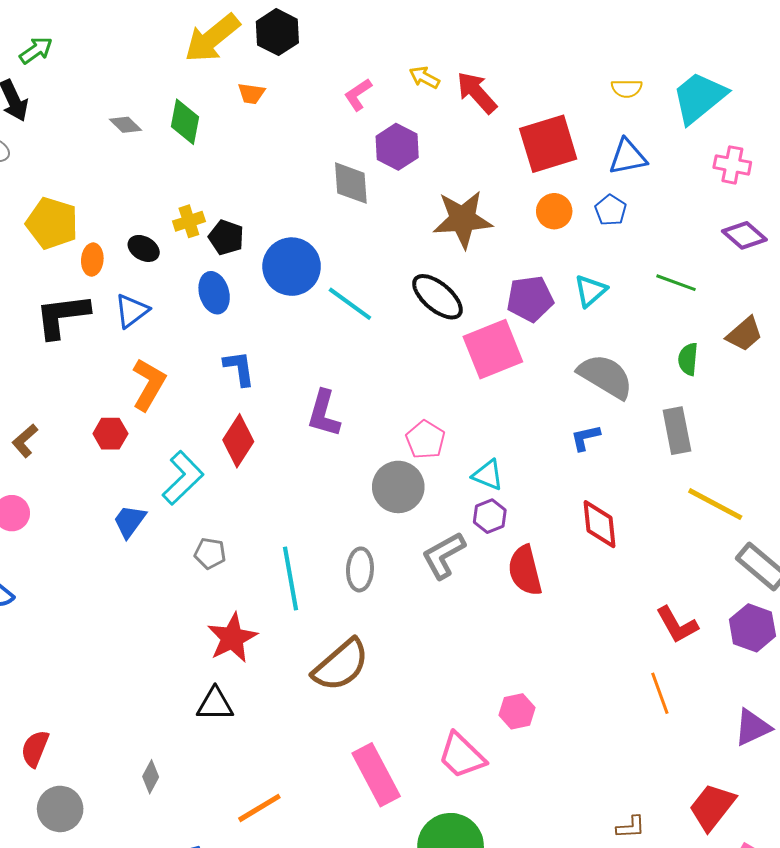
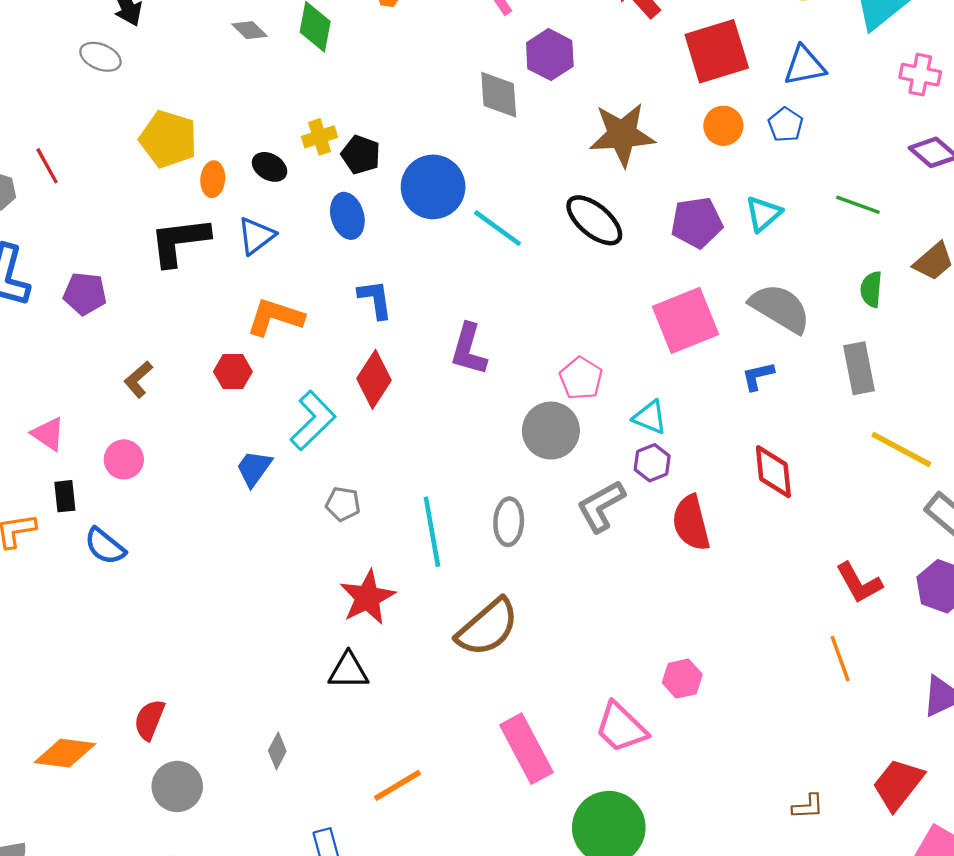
pink square: (493, 349) -> (686, 320), moved
orange L-shape: (149, 384) -> (275, 317), turned -102

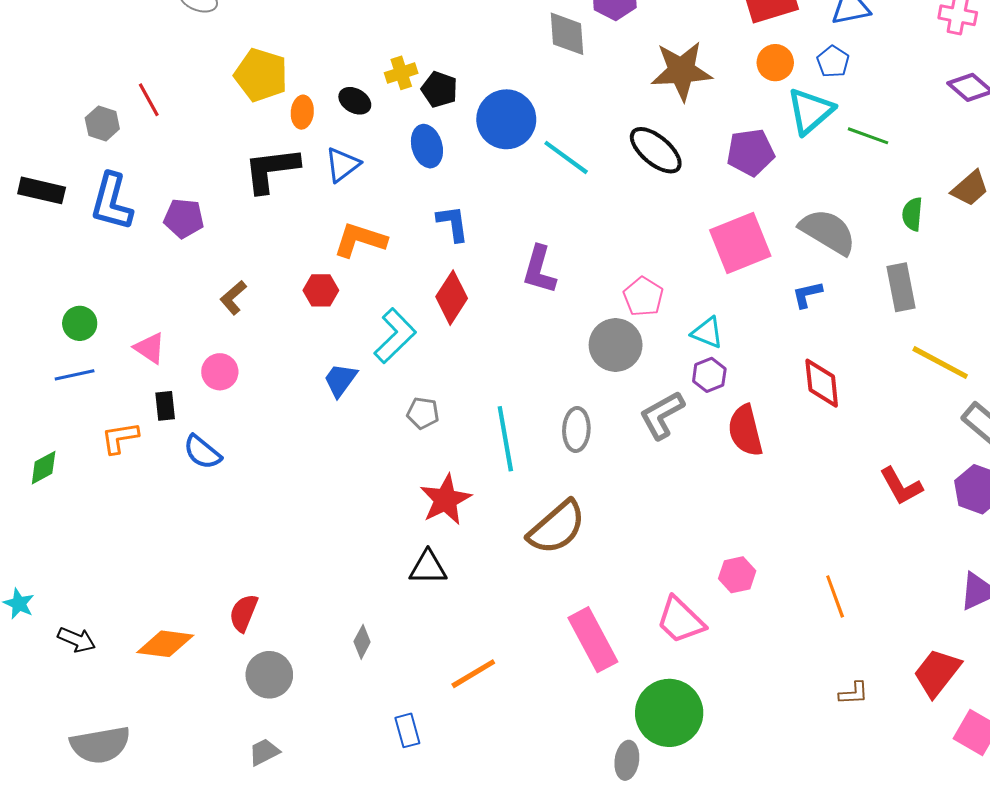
green line: (858, 205) -> (868, 136), moved
cyan triangle: (763, 214) -> (810, 111), moved, size x1.4
orange line: (840, 659) -> (835, 596), moved

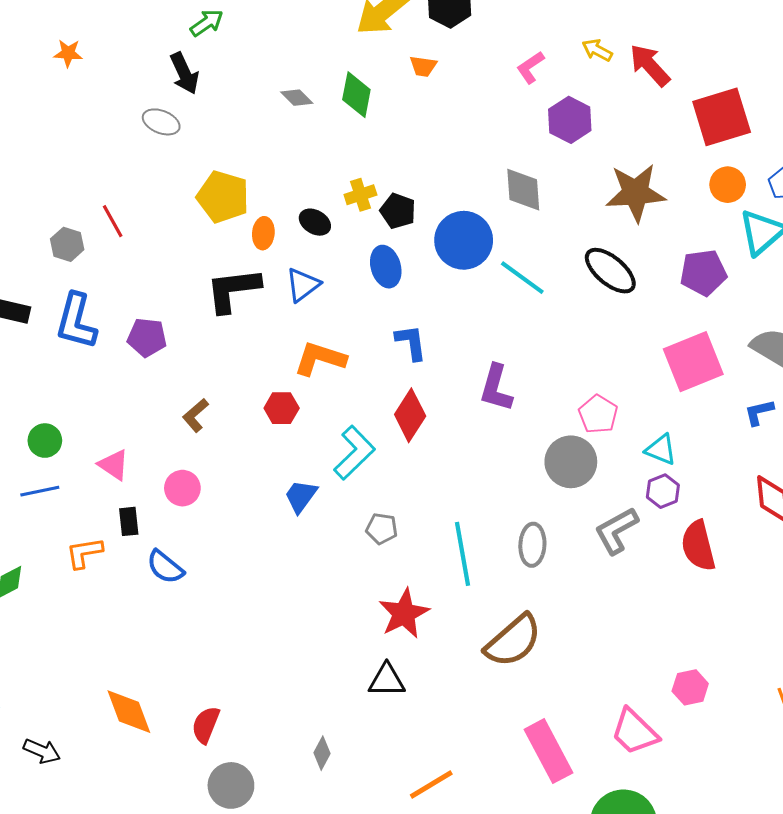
gray diamond: (567, 34) -> (523, 190), moved
orange diamond: (165, 644) -> (129, 712), moved, turned 62

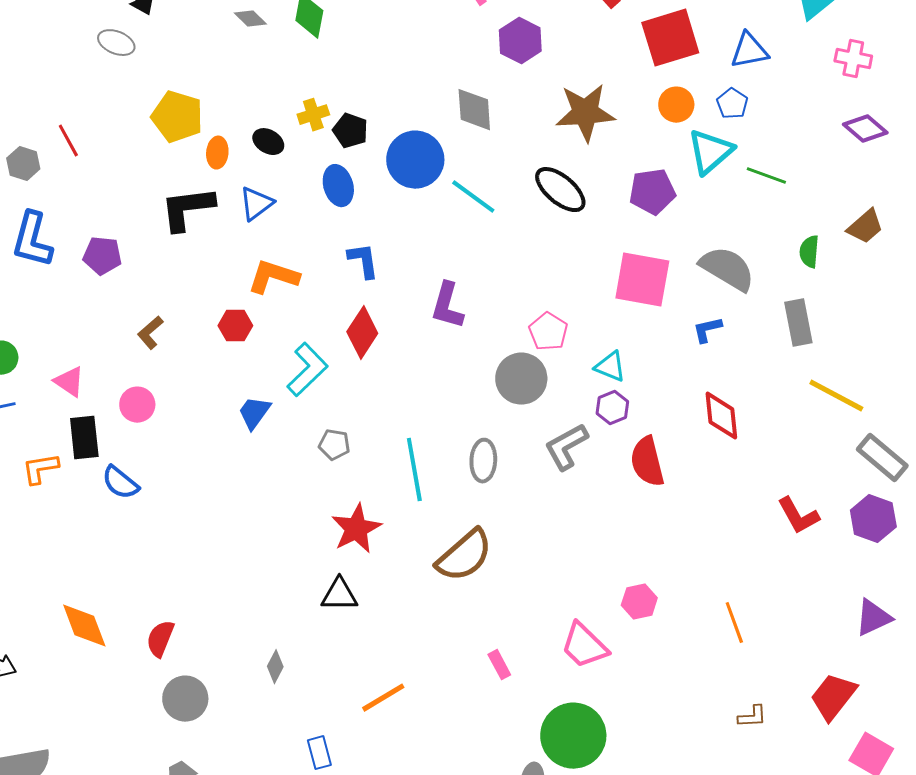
pink square: (693, 362) -> (642, 280), turned 32
black rectangle: (129, 521) -> (84, 438), size x1.5
pink rectangle: (549, 751) -> (499, 665), size x0.5

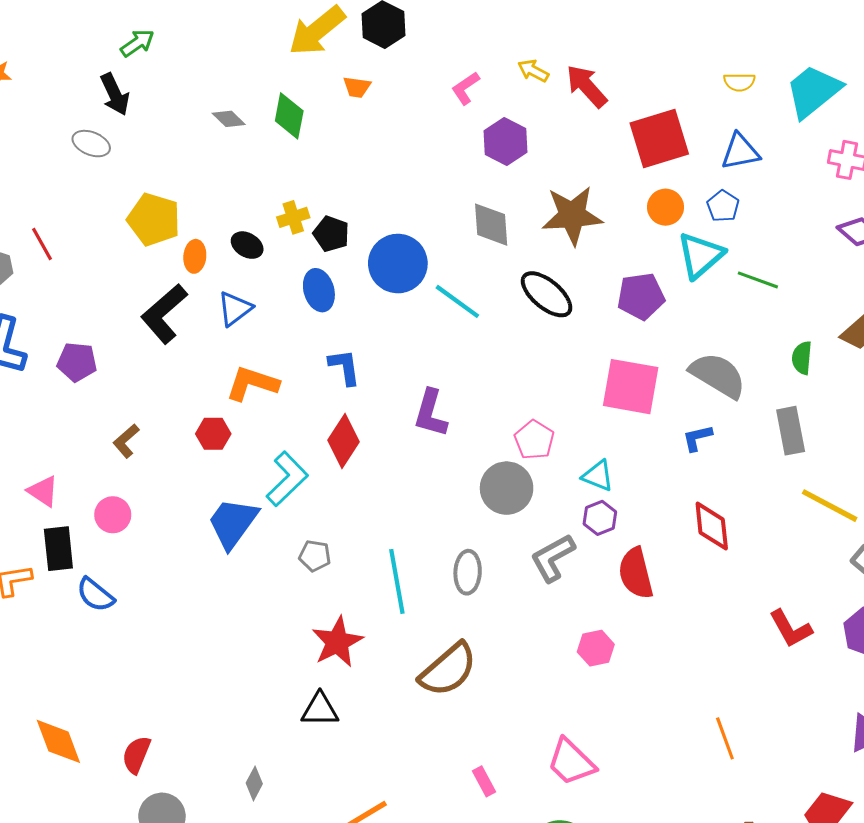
gray diamond: (474, 110) -> (491, 225), moved
black L-shape: (187, 209) -> (164, 314), turned -34
blue trapezoid: (254, 413) -> (233, 523), size x1.5
pink hexagon: (639, 602) -> (596, 648), moved

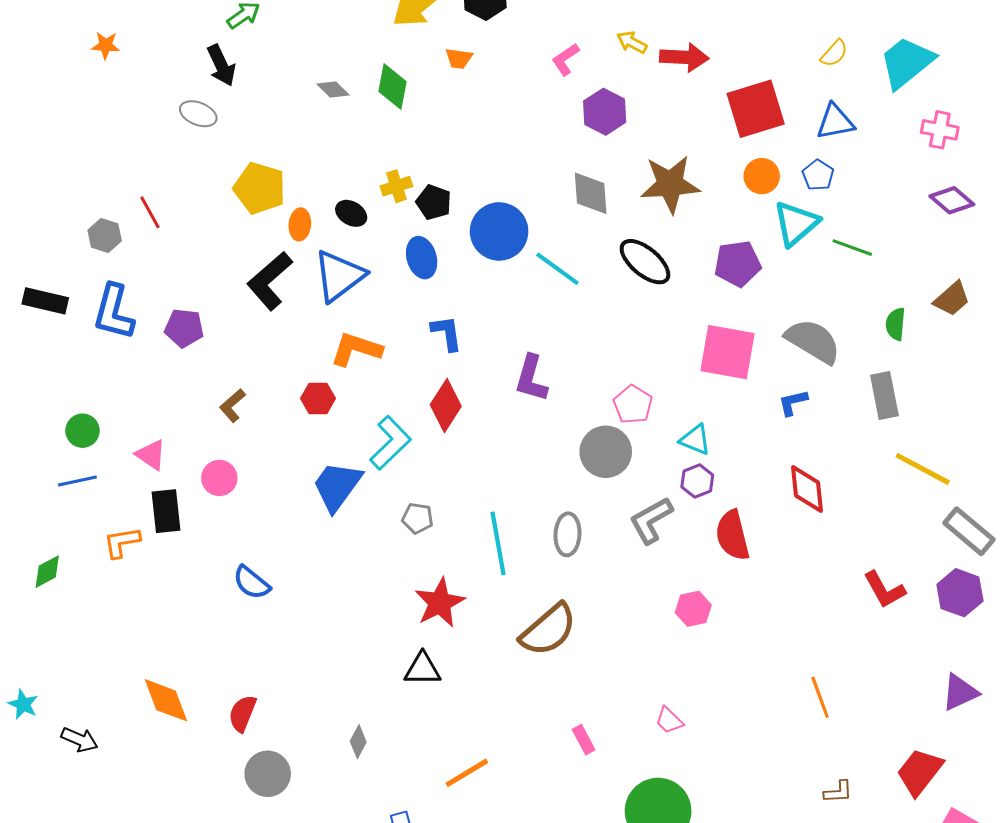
yellow semicircle: (739, 82) -> (834, 53), turned -48
red arrow: (587, 86) -> (684, 57), turned 135
blue triangle: (235, 309) -> (339, 276), size x1.5
blue semicircle: (95, 595) -> (252, 583), moved
pink trapezoid: (571, 762) -> (669, 720), size x0.6

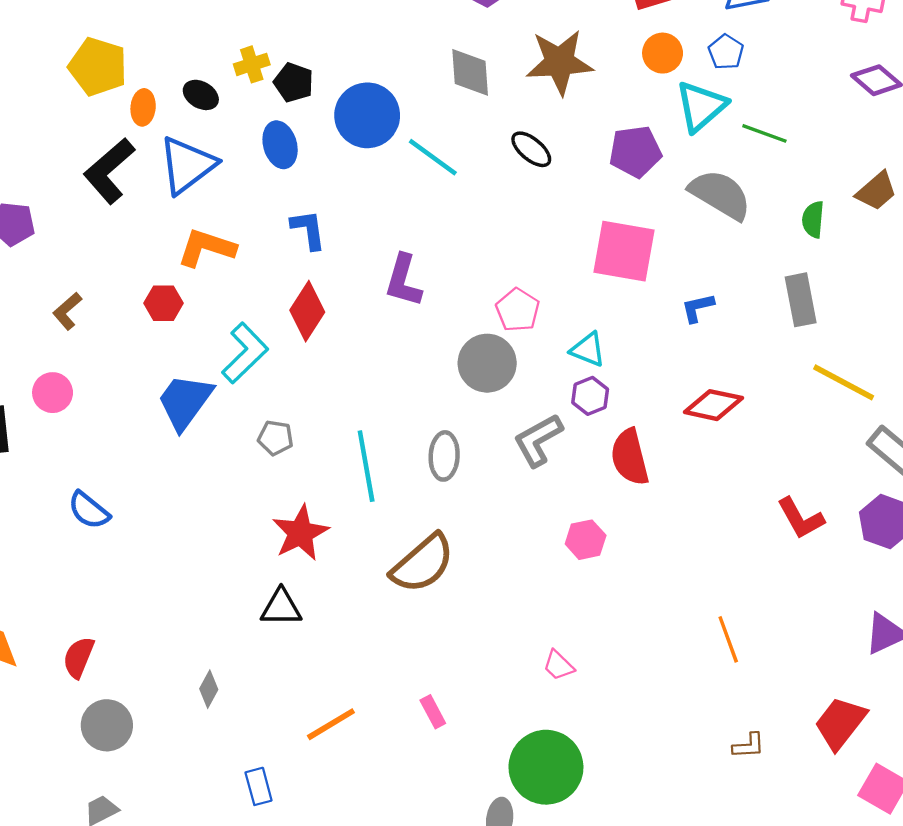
black ellipse: (645, 262) -> (531, 149), size x0.7
gray semicircle: (813, 341) -> (720, 195), moved
red diamond: (807, 489) -> (713, 405), turned -72
pink rectangle: (584, 740) -> (433, 712), moved

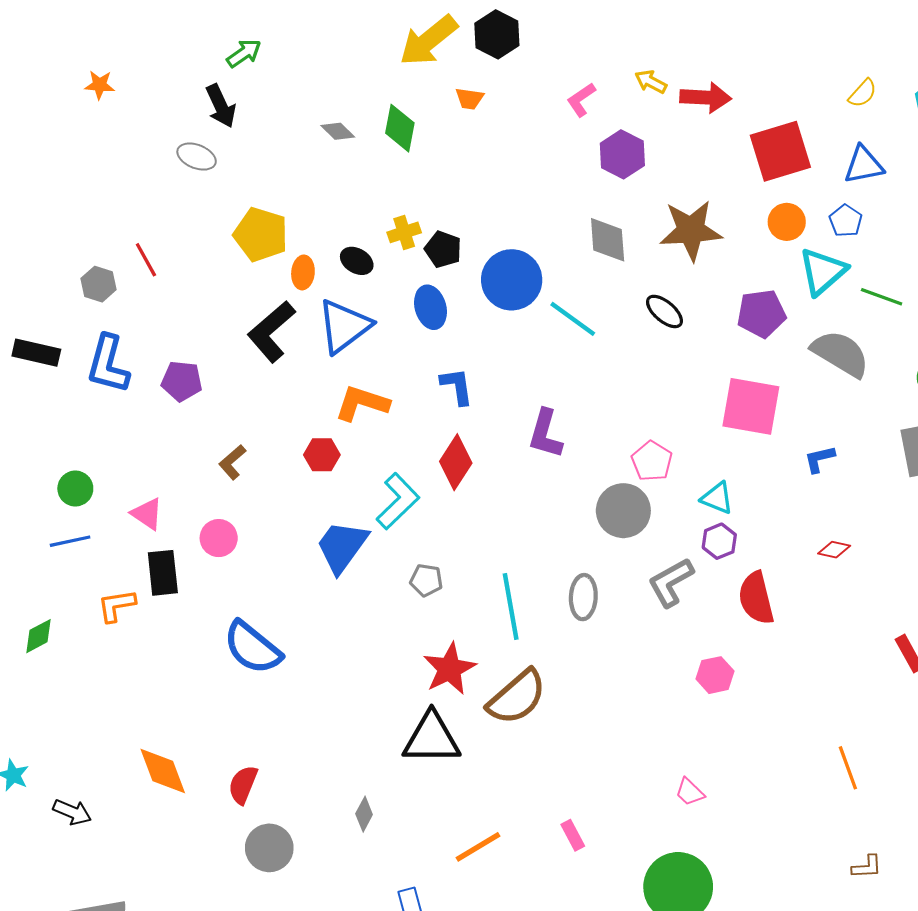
red diamond: (713, 405) -> (834, 550), size x0.6
blue semicircle: (89, 510) -> (252, 648), size x1.5
brown semicircle: (423, 563) -> (517, 697), moved
black triangle: (281, 608) -> (432, 738), size x1.5

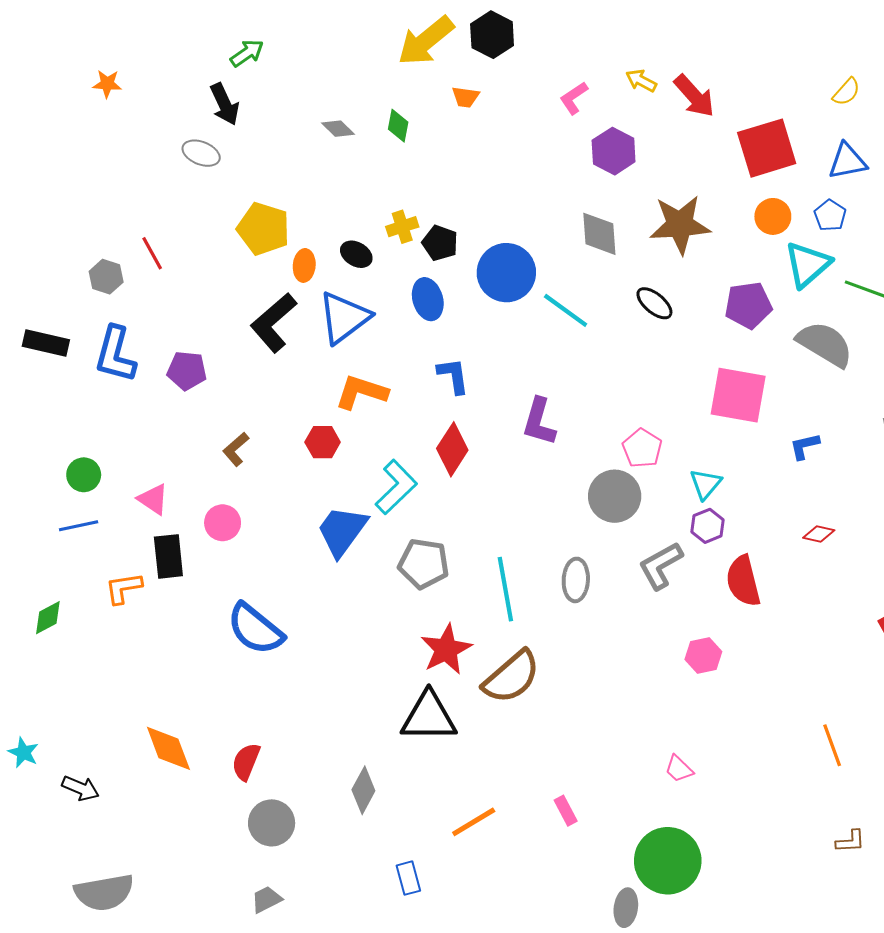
red arrow: (706, 98) -> (694, 96), turned 45
green diamond: (400, 128) -> (398, 126), size x0.7
cyan triangle: (717, 498) -> (705, 484), turned 48
gray pentagon: (426, 580) -> (424, 564), size x1.6
gray diamond: (364, 814) -> (363, 790), size x1.4

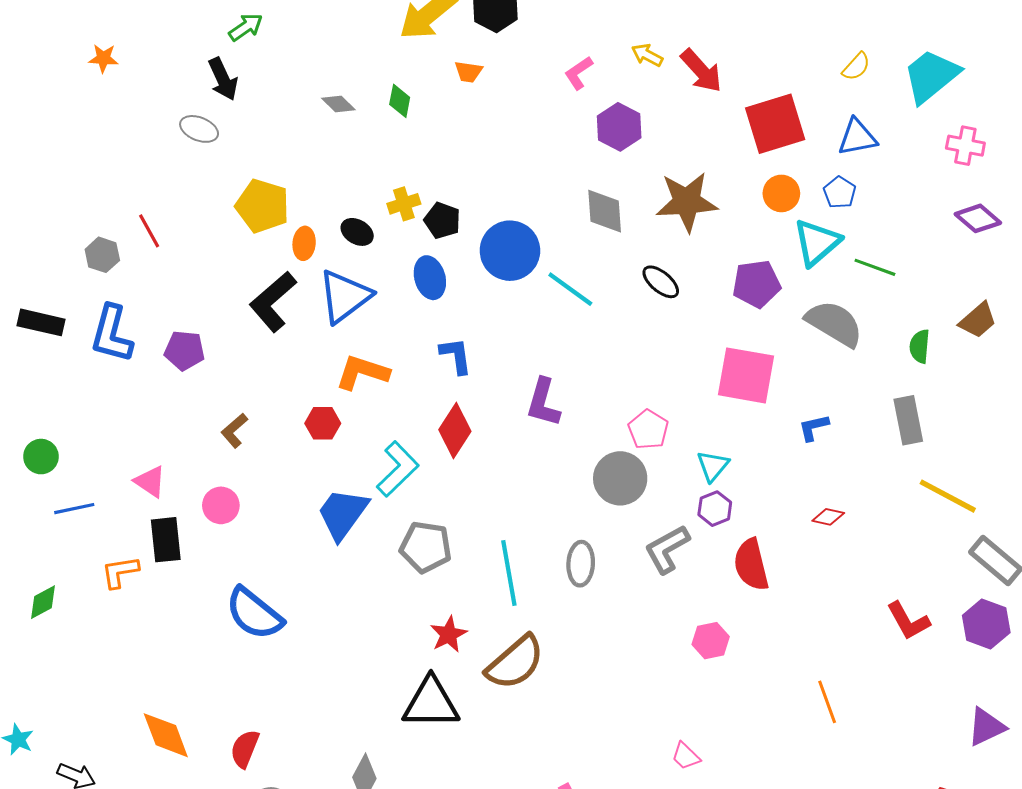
green circle: (84, 475) -> (41, 457), moved
red star: (446, 649) -> (449, 634), size x0.7
orange line: (832, 745) -> (827, 702), moved

